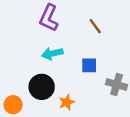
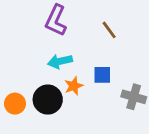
orange star: (67, 102) -> (74, 86), moved
orange circle: (13, 105) -> (15, 104), moved

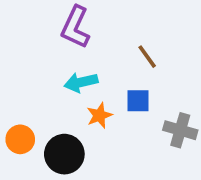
brown line: (109, 30) -> (147, 57), moved
black circle: (48, 100) -> (64, 154), moved

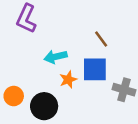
purple L-shape: (75, 27) -> (26, 19), moved
blue square: (138, 101) -> (95, 69), size x1.5

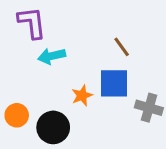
purple L-shape: (26, 19) -> (32, 23), turned 148
cyan arrow: (56, 57) -> (52, 56), moved

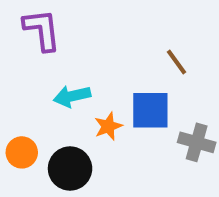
brown line: (122, 47) -> (177, 62), moved
cyan arrow: (52, 56) -> (72, 96), moved

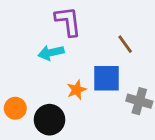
purple L-shape: (42, 30) -> (68, 21), moved
cyan arrow: (72, 96) -> (51, 53), moved

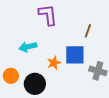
brown line: (125, 44) -> (88, 31), turned 56
cyan arrow: (51, 53) -> (28, 47), moved

